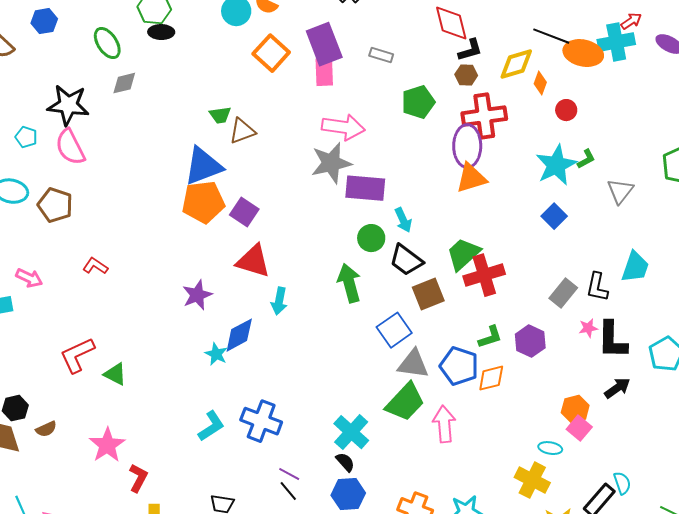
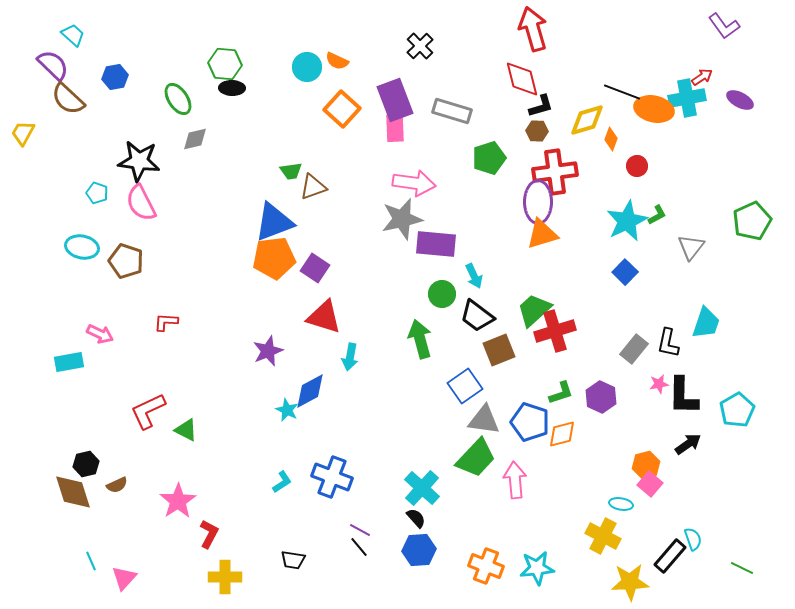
gray rectangle: (381, 55) -> (452, 111), size x1.6
red L-shape: (95, 266) -> (166, 322), turned -30
cyan L-shape: (211, 426) -> (282, 482), size x0.7

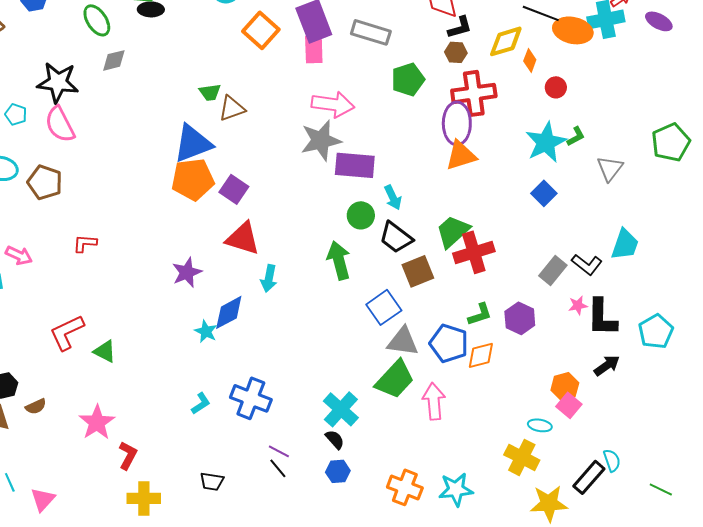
black L-shape: (668, 343) -> (587, 264), turned -64
blue hexagon: (419, 550) -> (338, 471), size x0.7

